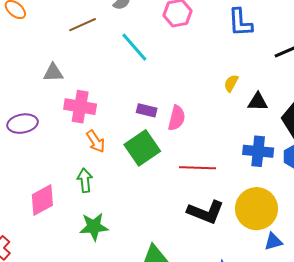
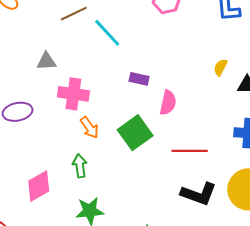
cyan line: (134, 47) -> (107, 33), moved
purple rectangle: (147, 110) -> (139, 79), moved

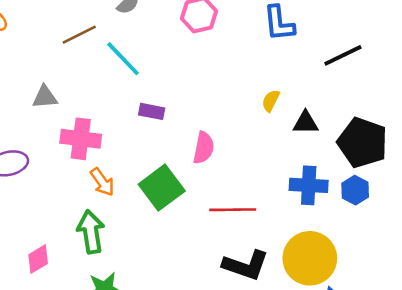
purple rectangle: (139, 79) -> (152, 111), moved
green arrow: (80, 166) -> (91, 232), size x1.4
pink diamond: (39, 186) -> (38, 259), size x0.7

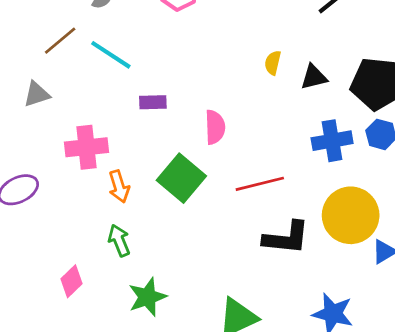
gray triangle: (45, 97) -> (37, 94), moved
orange arrow: (102, 182) -> (119, 186), turned 32
green arrow: (91, 232) -> (119, 240), size x0.7

